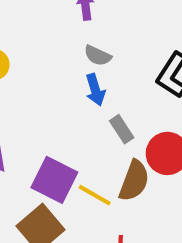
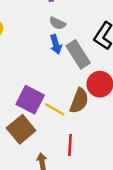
gray rectangle: (122, 129) -> (78, 54), moved, size x1.6

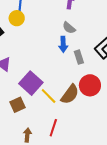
gray rectangle: (78, 54) -> (79, 57), size x0.6
brown square: (21, 129) -> (17, 105), size x0.7

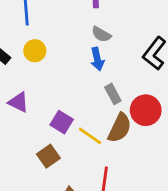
yellow circle: (17, 18) -> (35, 51), moved
gray rectangle: (79, 57) -> (113, 94), moved
purple square: (31, 83) -> (62, 122), size x0.7

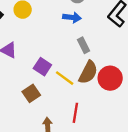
blue arrow: (97, 59) -> (72, 17), turned -72
red circle: (146, 110) -> (110, 78), moved

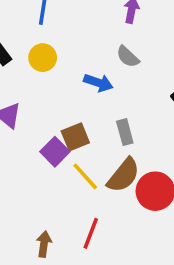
blue arrow: (72, 17) -> (98, 83), moved
brown square: (31, 93) -> (75, 137), moved

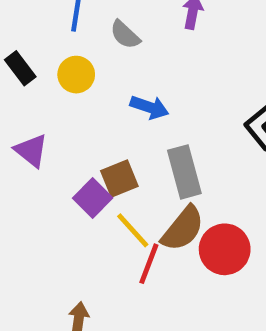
gray semicircle: (128, 57) -> (125, 35), moved
gray rectangle: (125, 132) -> (184, 172), size x1.5
red line: (91, 233) -> (149, 264), moved

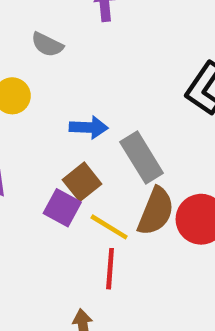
blue arrow: (149, 107) -> (89, 127), moved
red line: (149, 264) -> (110, 269), moved

